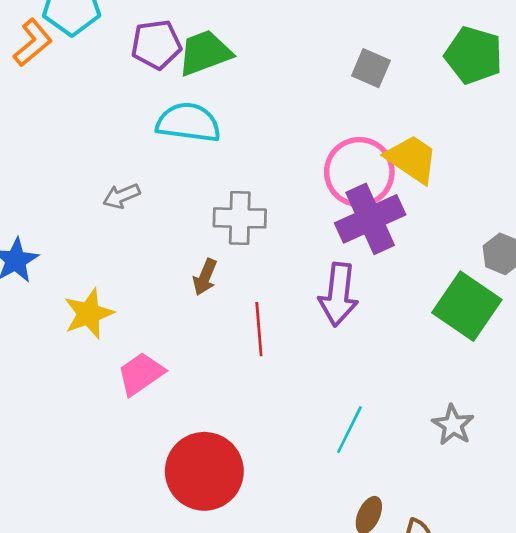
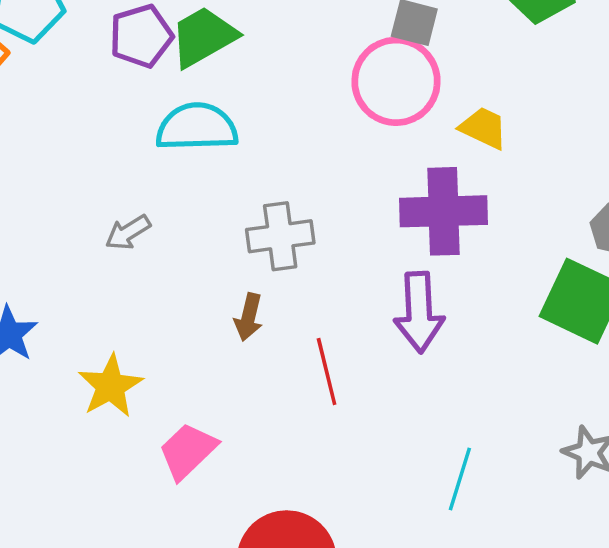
yellow trapezoid: (412, 159) -> (484, 128), size x0.7
pink circle: (359, 172) -> (396, 81), moved
purple cross: (370, 219) -> (444, 211), turned 32

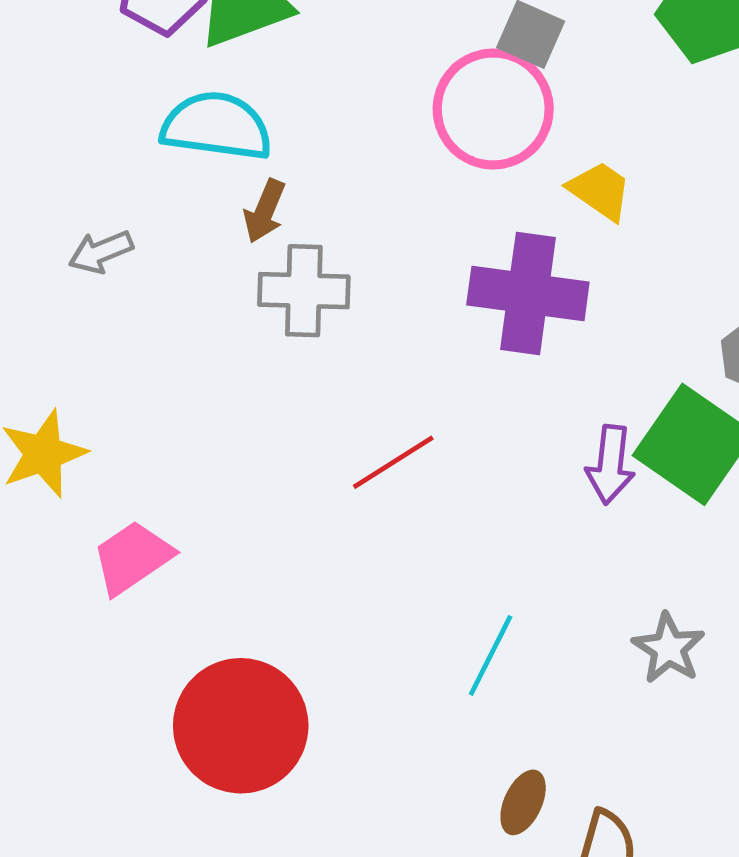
purple arrow: (419, 312) -> (610, 465), moved, size x0.7
brown arrow: (249, 317) -> (265, 211), moved
red line: (327, 371) -> (393, 462), moved, turned 62

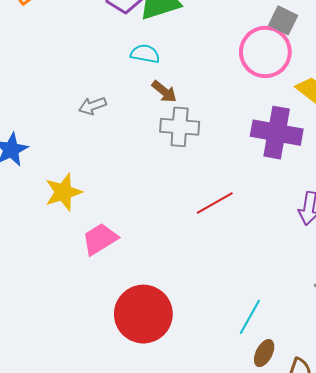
cyan semicircle: (216, 126) -> (145, 54), size x0.6
brown arrow: (265, 211) -> (164, 92), turned -76
cyan line: (491, 655) -> (250, 317), moved

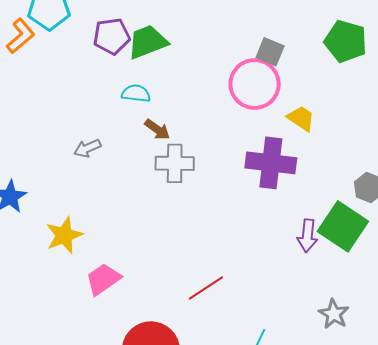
red line: (215, 203) -> (206, 288), moved

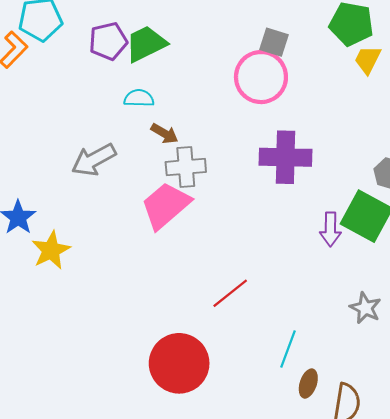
yellow trapezoid: (301, 118) -> (368, 60), moved, turned -92
gray arrow: (87, 148) -> (94, 160), size x1.6
yellow star: (64, 235) -> (51, 250), moved
pink trapezoid: (103, 279) -> (166, 205), moved, size x1.4

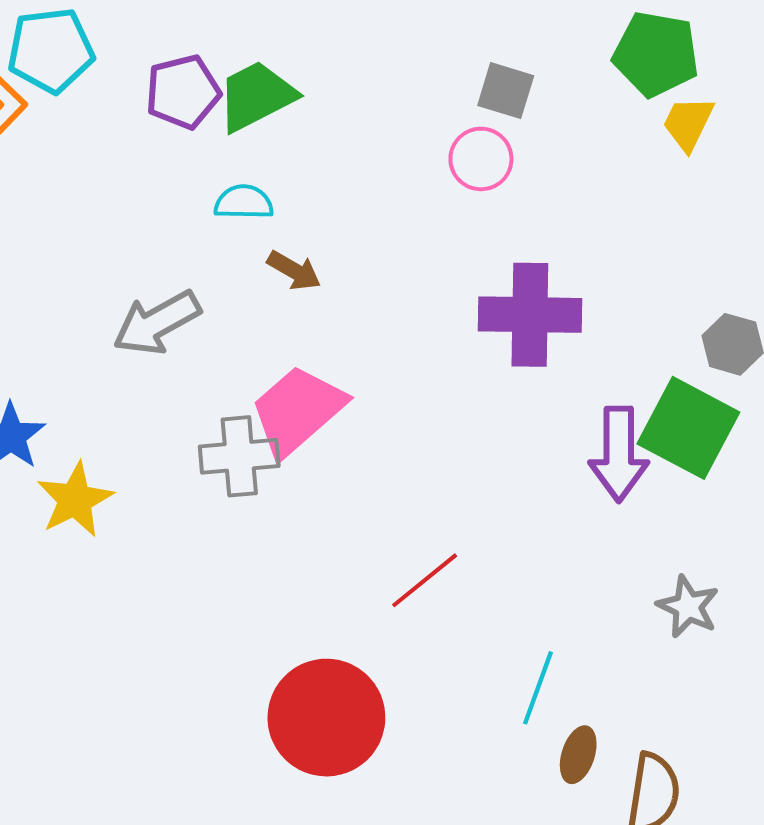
pink circle: (261, 77) -> (481, 159), size x0.6
gray cross: (186, 167) -> (239, 456), moved
purple arrow: (330, 229) -> (619, 454), size x1.4

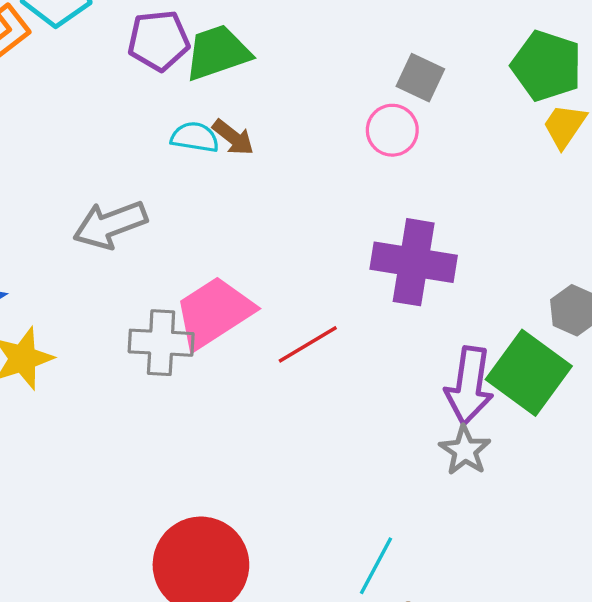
brown arrow: (294, 271) -> (233, 137), moved
red line: (425, 580) -> (308, 344), moved
gray star: (688, 607) -> (465, 450), moved

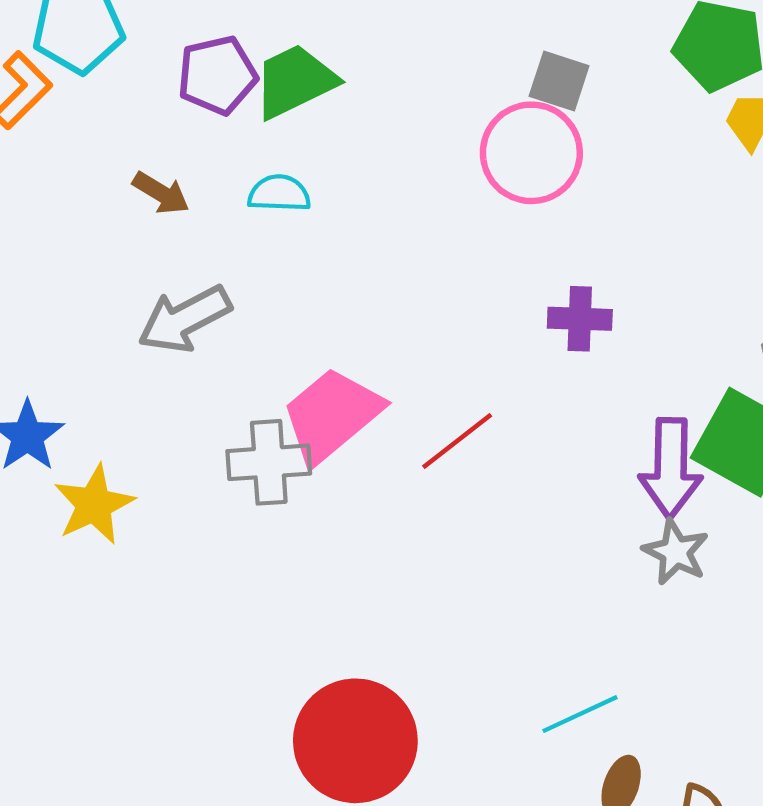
pink circle: (392, 130) -> (531, 153), size x1.5
brown arrow: (233, 137) -> (161, 193), moved
purple cross: (414, 262) -> (580, 319), size x0.6
cyan line: (376, 566) -> (580, 714), turned 44

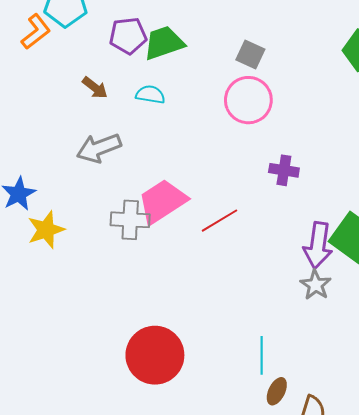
gray square: (559, 81) -> (250, 55), moved
pink circle: (531, 153) -> (248, 100), moved
cyan line: (580, 714) -> (262, 355), turned -72

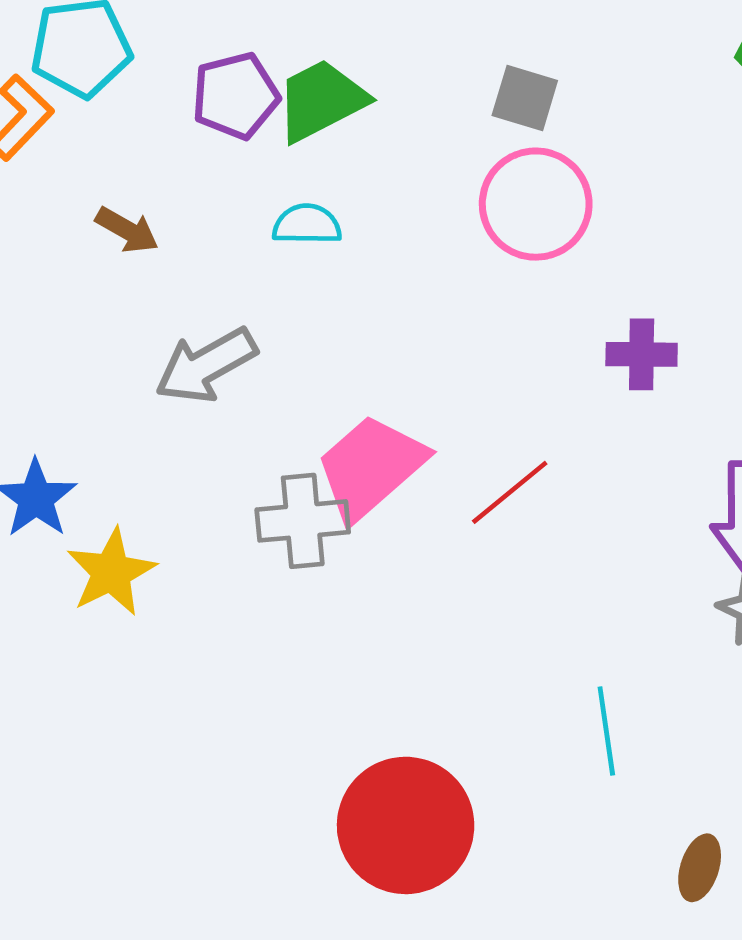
brown arrow: (95, 88) -> (127, 230), moved
cyan line: (262, 355) -> (606, 731), moved

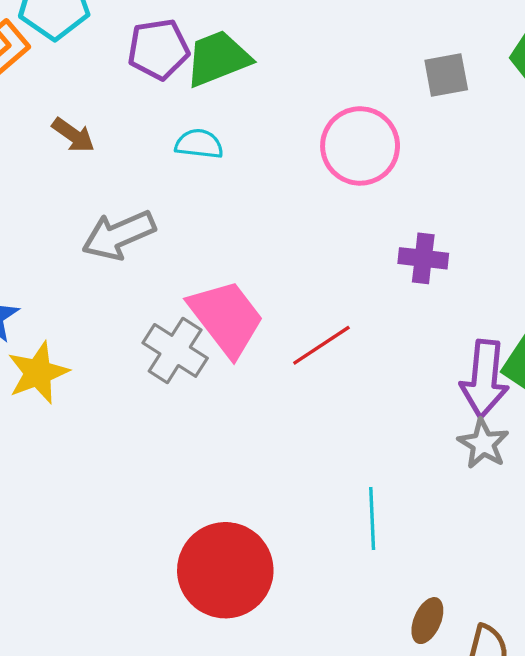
gray square: (525, 98) -> (446, 75), moved, turned -33
pink trapezoid: (371, 467) -> (226, 318), turned 88
gray cross: (303, 521) -> (175, 350), turned 32

